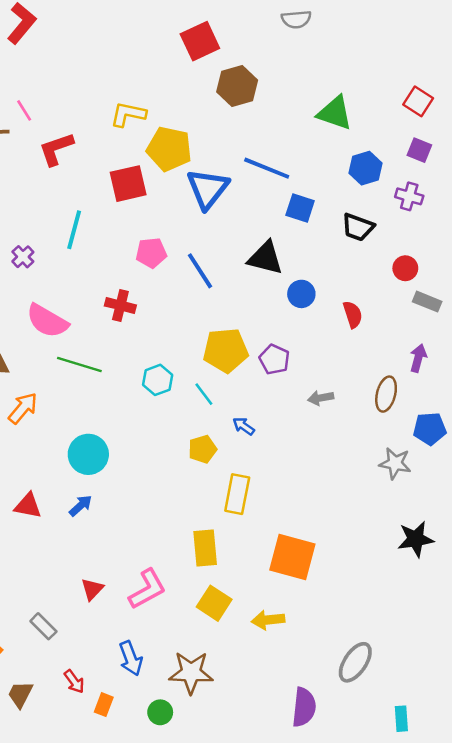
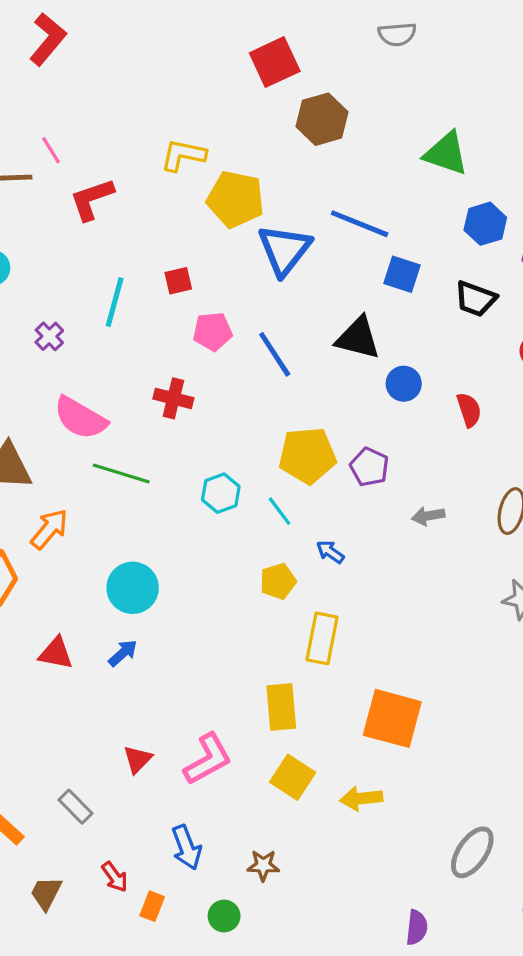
red square: (128, 184) -> (178, 281), moved, size x0.6
brown star: (191, 673) -> (263, 865), size x0.6
purple semicircle: (304, 707) -> (417, 927), moved, size x0.7

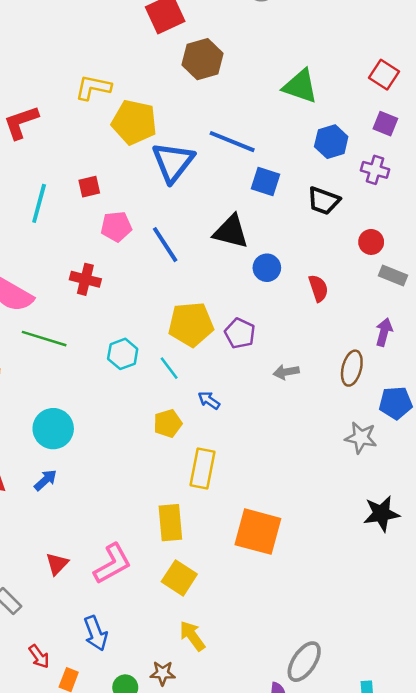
yellow arrow: (361, 798) -> (192, 636), moved, turned 60
gray ellipse: (472, 852) -> (304, 662), moved
brown star: (263, 865) -> (163, 673), moved

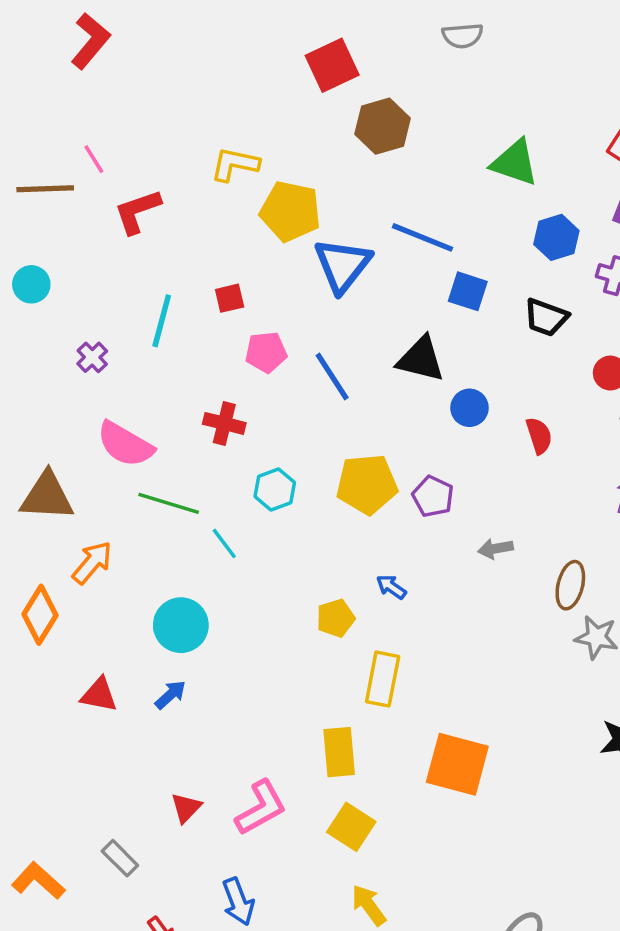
cyan hexagon: (123, 354) -> (275, 490), moved
cyan line: (169, 368) -> (224, 543), moved
brown ellipse: (352, 368) -> (570, 585), moved

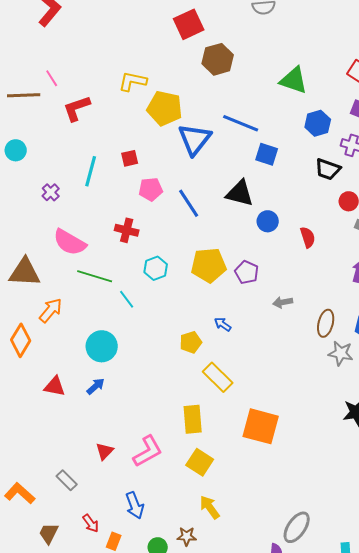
black trapezoid: (546, 317) -> (328, 169), moved
yellow rectangle: (383, 679) -> (218, 377), turned -56

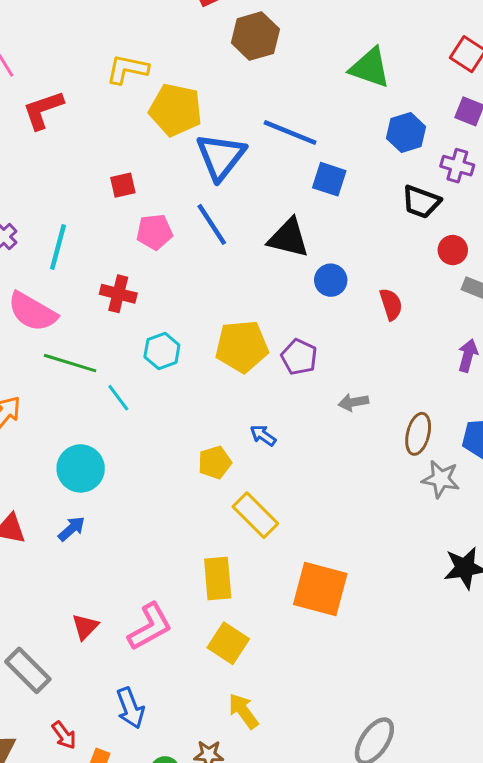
cyan line: (91, 171) -> (58, 247), moved
blue line: (189, 203) -> (212, 224), moved
gray rectangle: (67, 480) -> (28, 670), size x1.4

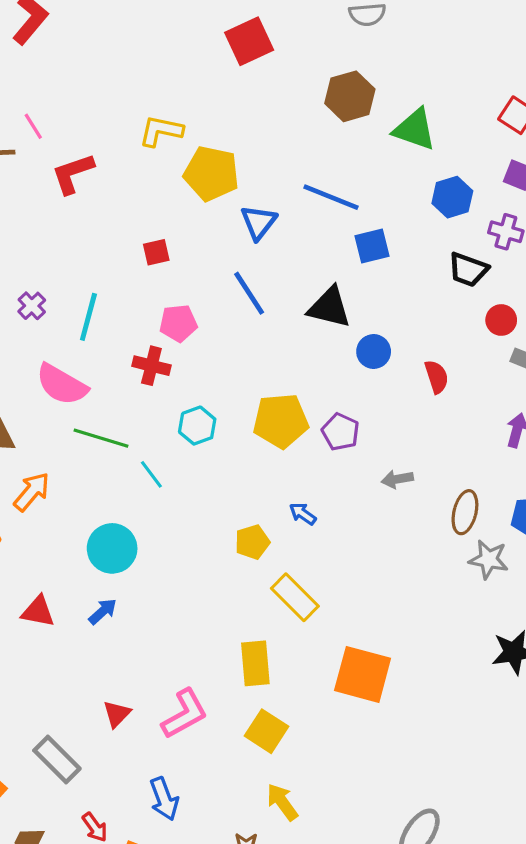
brown hexagon: (255, 36) -> (350, 96), moved
blue triangle: (221, 157) -> (259, 222), size x0.7
blue square: (329, 179) -> (372, 246), turned -32
pink pentagon: (154, 232) -> (178, 323), moved

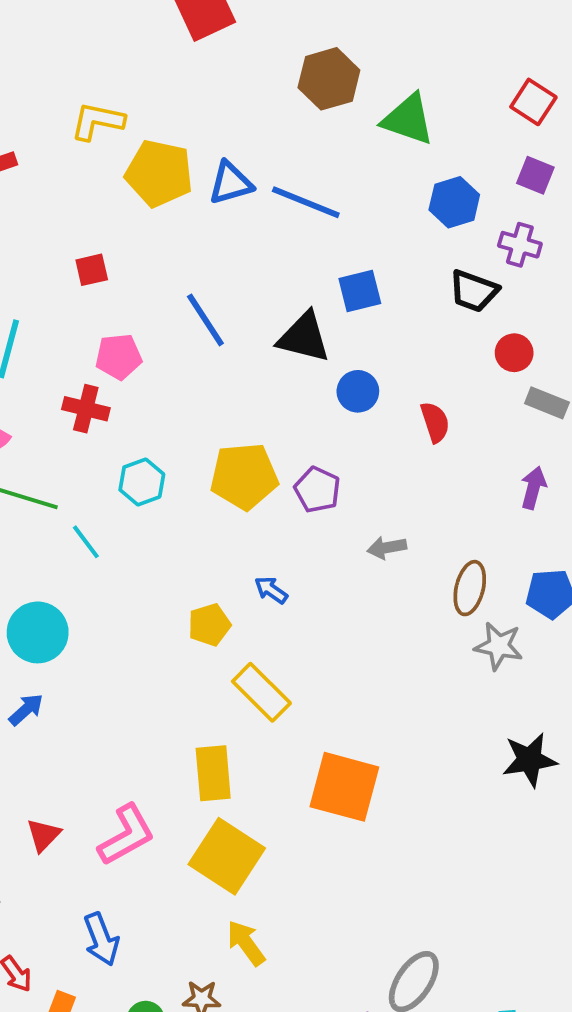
blue triangle: (259, 222) -> (231, 183), moved, turned 36
blue square: (372, 246) -> (360, 291), moved
yellow square: (266, 731) -> (227, 856), size x1.4

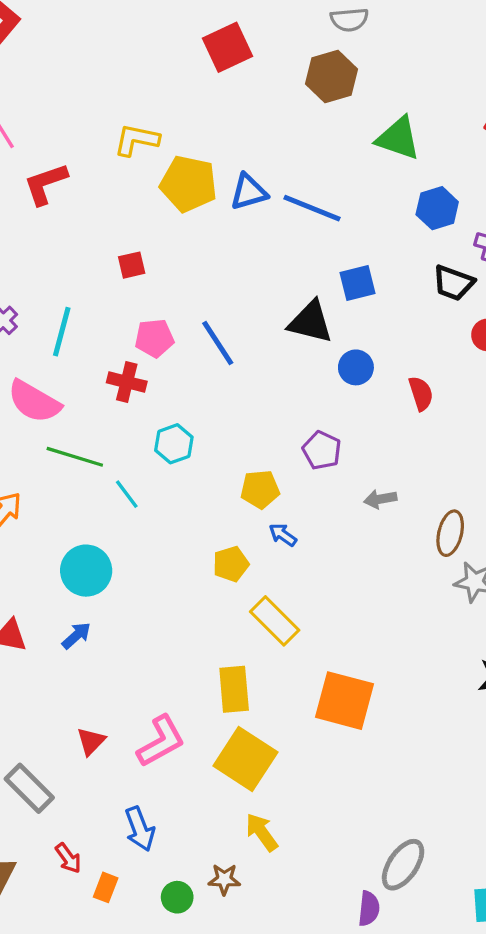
brown hexagon: (329, 79) -> (332, 77), moved
blue line: (205, 320) -> (218, 343), moved
yellow pentagon: (244, 476) -> (260, 489), moved, size x0.7

